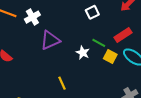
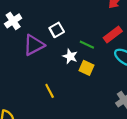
white square: (92, 12) -> (57, 30), moved
yellow square: (110, 57) -> (87, 68), moved

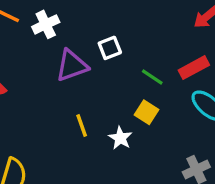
white star: (70, 56) -> (120, 138), moved
yellow line: (50, 91) -> (82, 126), moved

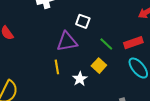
white square: (110, 48) -> (83, 21), turned 32
purple triangle: (72, 66) -> (67, 42), moved

